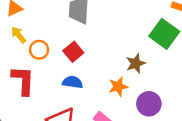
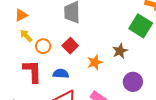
blue semicircle: (73, 82) -> (61, 74), moved
orange star: (118, 87) -> (95, 62), moved

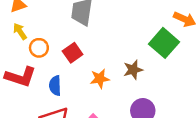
red L-shape: (32, 71) -> (21, 77), turned 100
blue semicircle: (61, 74) -> (55, 86), turned -105

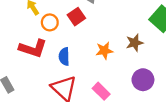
red square: (73, 53) -> (76, 17), moved

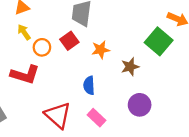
orange star: (104, 51) -> (101, 50), moved
blue semicircle: (64, 56) -> (89, 85), moved

